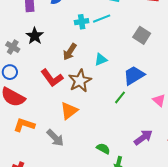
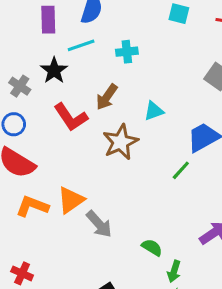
cyan line: (102, 19) -> (81, 45), moved
red L-shape: (52, 78) -> (71, 117), moved
orange triangle: (69, 111) -> (71, 200), moved
gray arrow: (55, 138) -> (99, 224), moved

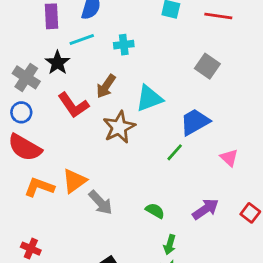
gray cross: (20, 86) -> (26, 77), size x1.4
cyan triangle: (154, 111) -> (149, 98), size x1.5
green semicircle: (152, 247) -> (155, 211), moved

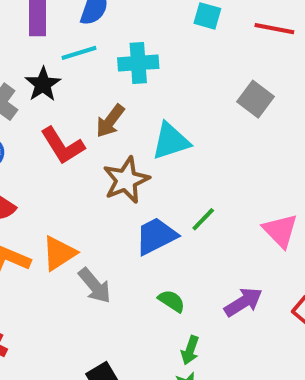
cyan cross: (124, 45) -> (138, 63), size x1.4
blue trapezoid: (195, 122) -> (156, 236), moved
pink triangle: (229, 158) -> (280, 231), size x1.4

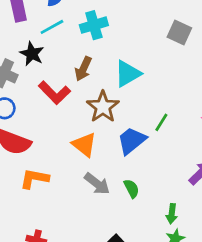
orange triangle: (59, 253) -> (84, 145), moved, turned -36
green semicircle: (171, 301) -> (132, 189), moved, turned 42

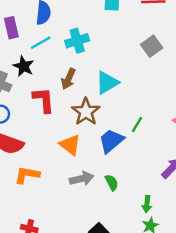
gray square: (179, 32) -> (152, 46), turned 30
red L-shape: (54, 93) -> (44, 100), turned -140
gray arrow: (97, 184) -> (82, 179), turned -50

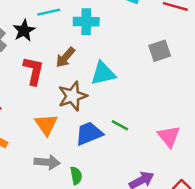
green line: (137, 125) -> (120, 125), turned 70

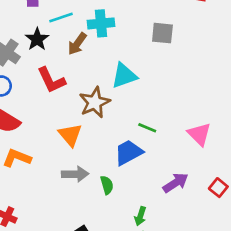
gray square: (160, 51) -> (162, 33), moved, turned 30
brown arrow: (65, 57) -> (77, 44), moved
red L-shape: (34, 71) -> (51, 80), turned 148
blue trapezoid: (89, 133) -> (129, 152), moved

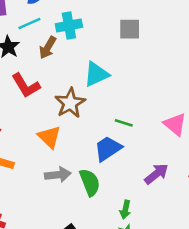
green semicircle: (107, 185) -> (90, 182), size x1.5

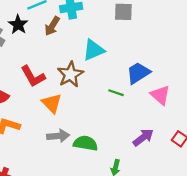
red L-shape: (26, 85) -> (33, 76), moved
blue trapezoid: (108, 149) -> (138, 73), moved
green semicircle: (90, 182) -> (85, 143), turned -60

